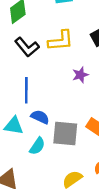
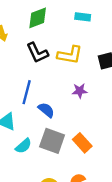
blue semicircle: (40, 117) -> (46, 110), moved

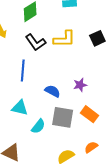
purple star: (80, 91) -> (80, 85), moved
blue line: (27, 92) -> (23, 70), moved

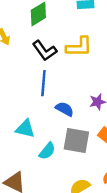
blue line: (23, 70) -> (43, 83), moved

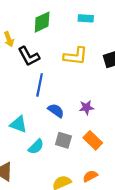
black L-shape: (45, 51) -> (29, 56), moved
gray square: (76, 141) -> (63, 140), size x0.7

